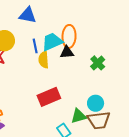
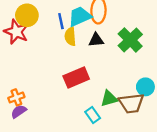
black triangle: (67, 52) -> (96, 40), moved
green cross: (98, 63) -> (130, 40), size x1.5
cyan circle: (96, 103) -> (145, 87), moved

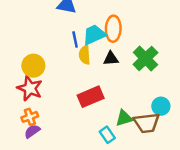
yellow circle: (27, 15) -> (33, 66), moved
red star: (16, 32) -> (30, 88), moved

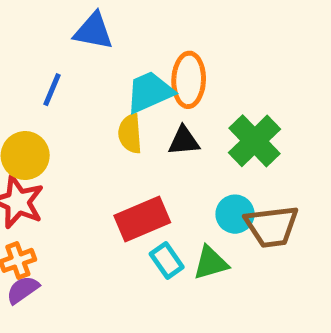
blue line: (75, 39) -> (52, 90), moved, turned 35
cyan circle: (161, 106) -> (235, 214), moved
brown trapezoid: (147, 123) -> (272, 226), moved
cyan rectangle: (107, 135) -> (167, 260), moved

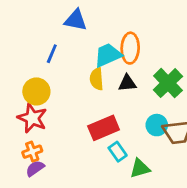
green triangle: (211, 263) -> (140, 168), moved

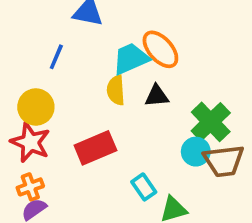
orange ellipse: (130, 48) -> (160, 49), turned -44
green cross: (168, 83) -> (211, 122), moved
red rectangle: (104, 128) -> (95, 148), moved

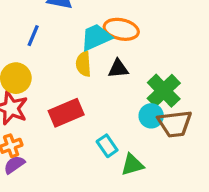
orange ellipse: (160, 49) -> (121, 29), turned -36

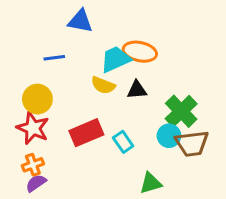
blue line: (33, 36) -> (54, 58), turned 60
yellow semicircle: (83, 64) -> (103, 85), turned -65
cyan rectangle: (107, 146) -> (123, 142), moved

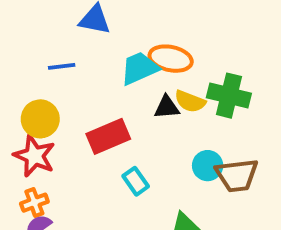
yellow semicircle: (103, 85) -> (190, 101), moved
green cross: (181, 111) -> (229, 96), moved, turned -32
red rectangle: (86, 133) -> (108, 136), moved
cyan rectangle: (123, 142) -> (136, 181), moved

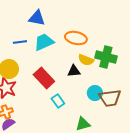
cyan trapezoid: (139, 68) -> (44, 42), moved
black triangle: (167, 107) -> (74, 71), moved
red rectangle: (108, 136) -> (44, 78), turned 70

